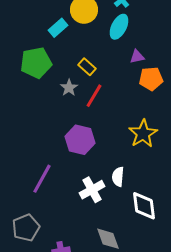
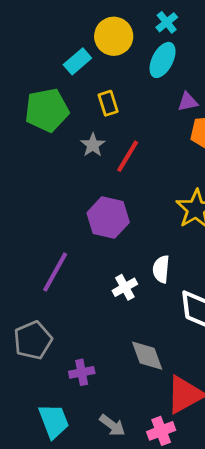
yellow rectangle: (87, 67) -> (108, 103), moved, turned 30
white cross: (92, 190) -> (125, 287), size x0.7

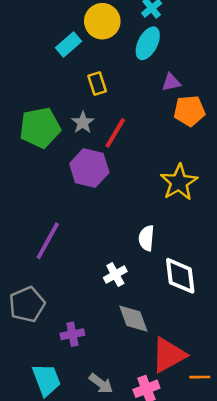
green pentagon: (47, 110) -> (40, 128), moved
purple hexagon: (108, 218) -> (89, 168), moved
white cross: (125, 287) -> (115, 274), moved

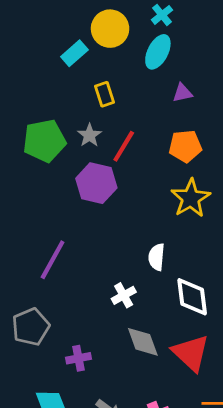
orange pentagon: (189, 111) -> (185, 146), moved
red triangle: (169, 355) -> (191, 353), moved, turned -48

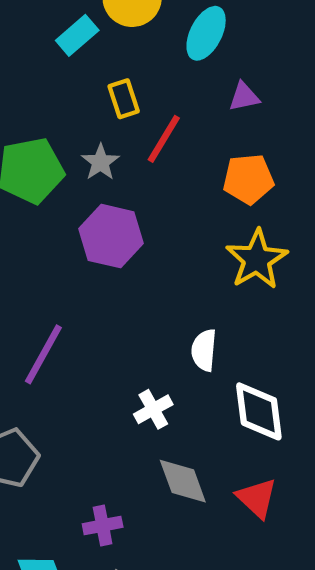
red line: (124, 146) -> (164, 139), moved
red triangle: (191, 353) -> (257, 498), size x0.7
purple cross: (79, 358) -> (103, 525), moved

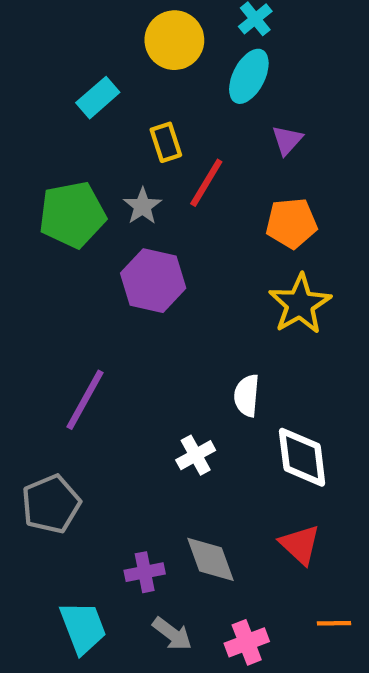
cyan rectangle: (77, 35) -> (98, 98), moved
purple triangle: (244, 97) -> (287, 140), turned -36
gray diamond: (183, 481) -> (211, 559), moved

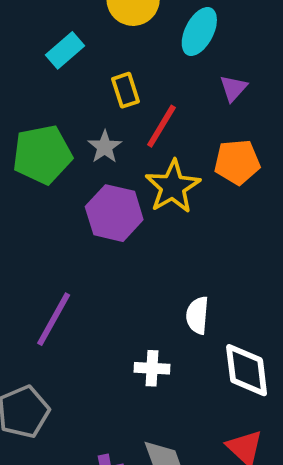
yellow star: (300, 304) -> (173, 187), moved
white cross: (196, 455) -> (152, 368), turned 32

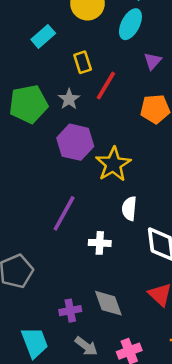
yellow star: (173, 187) -> (113, 164), moved
purple line: (54, 319) -> (64, 213), moved

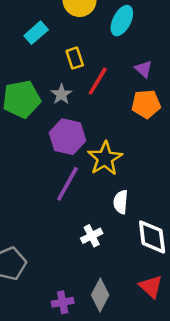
purple triangle: (153, 61) -> (144, 69), moved, turned -30
purple line: (64, 213) -> (67, 184), moved
white cross: (100, 243) -> (92, 236), turned -30
gray diamond: (108, 303) -> (100, 295), turned 48

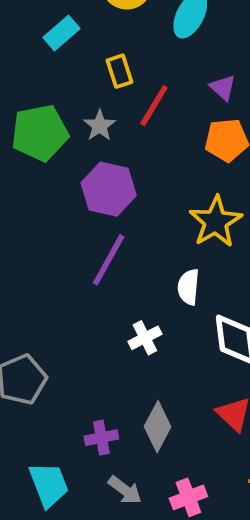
yellow star: (105, 158) -> (216, 222), moved

